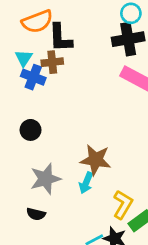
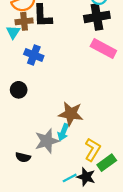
brown cross: (52, 62) -> (24, 21), moved
blue cross: (33, 77) -> (34, 55), moved
gray star: (45, 179) -> (47, 141), moved

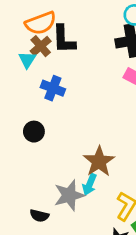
brown cross: (24, 21) -> (41, 46), turned -35
brown star: (71, 114) -> (99, 161), turned 30

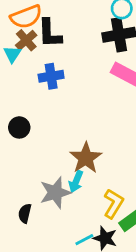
blue cross: (53, 88) -> (51, 76), moved, turned -30
black semicircle: (39, 216) -> (25, 213), turned 90

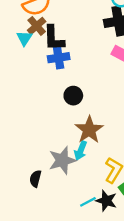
black L-shape: (50, 33) -> (54, 38), moved
black circle: (19, 127) -> (73, 96), moved

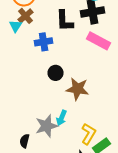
black L-shape: (54, 38) -> (65, 21), moved
brown star: (89, 130) -> (78, 89), moved, turned -30

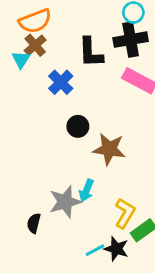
blue cross: (44, 42) -> (61, 82), turned -36

